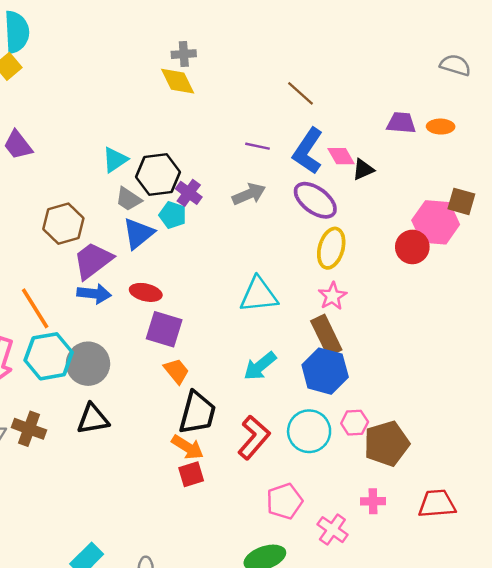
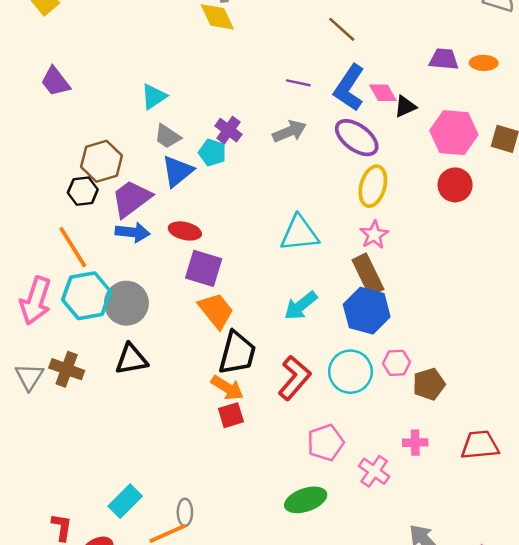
black hexagon: (158, 174) -> (83, 191), moved, size x0.7
pink hexagon: (436, 222) -> (454, 133), moved
orange trapezoid: (176, 371) -> (216, 311), size x1.4
brown pentagon: (387, 444) -> (429, 384), size x0.7

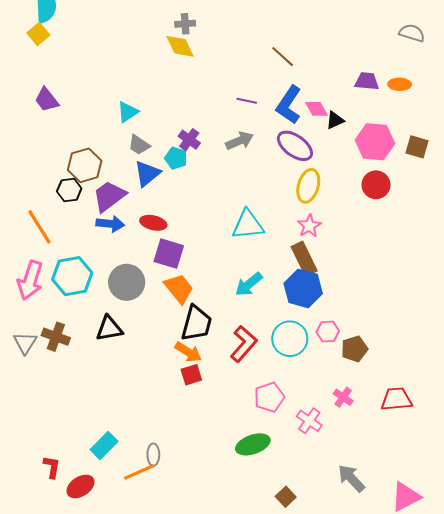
orange line: (73, 247) -> (39, 227), moved
gray circle: (126, 303) -> (127, 282), moved
pink cross: (415, 443) -> (343, 397), turned 36

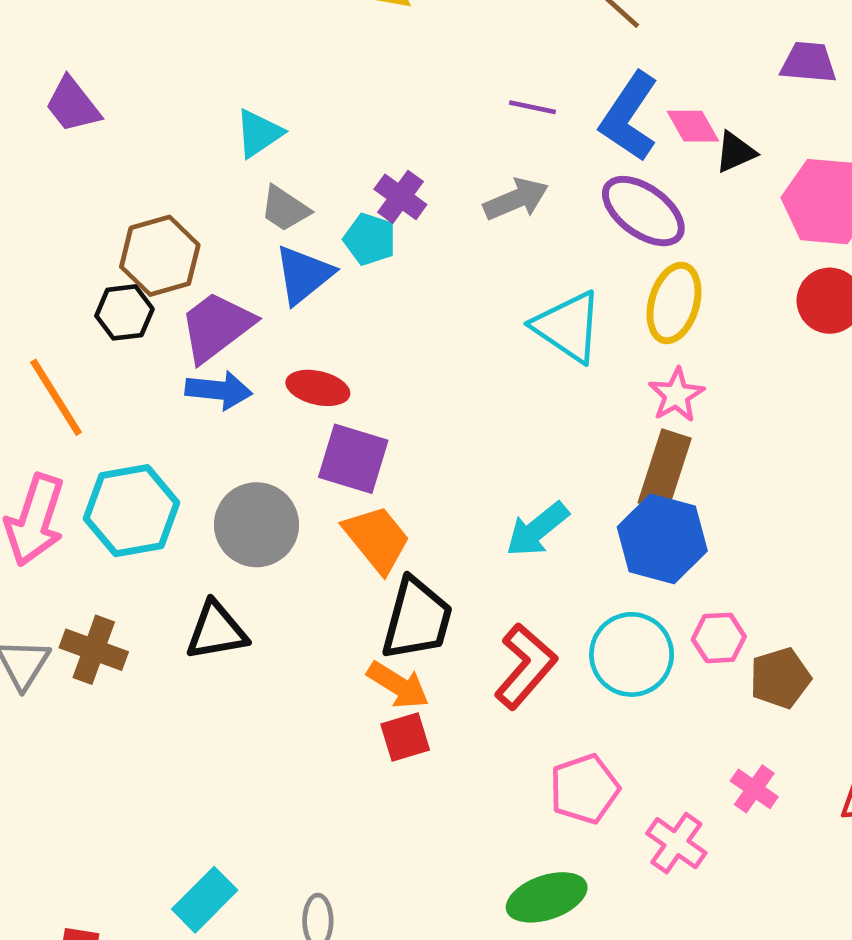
cyan triangle: (248, 225) -> (568, 327), moved, turned 40
brown rectangle: (304, 259) -> (665, 470), turned 44

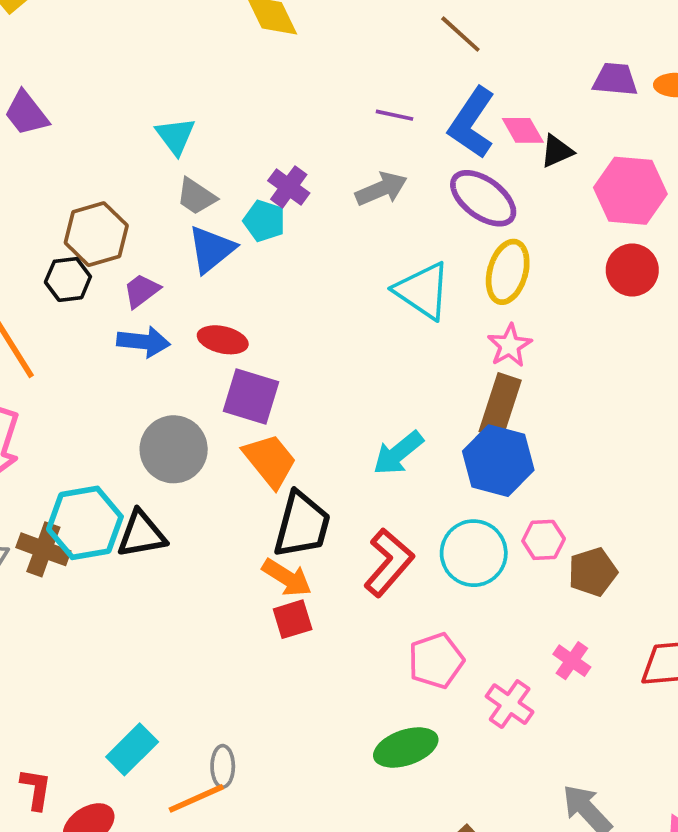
cyan triangle: (259, 133) -> (175, 136), turned -33
purple trapezoid: (216, 327) -> (142, 291), size x0.6
cyan hexagon: (132, 511) -> (85, 523), moved

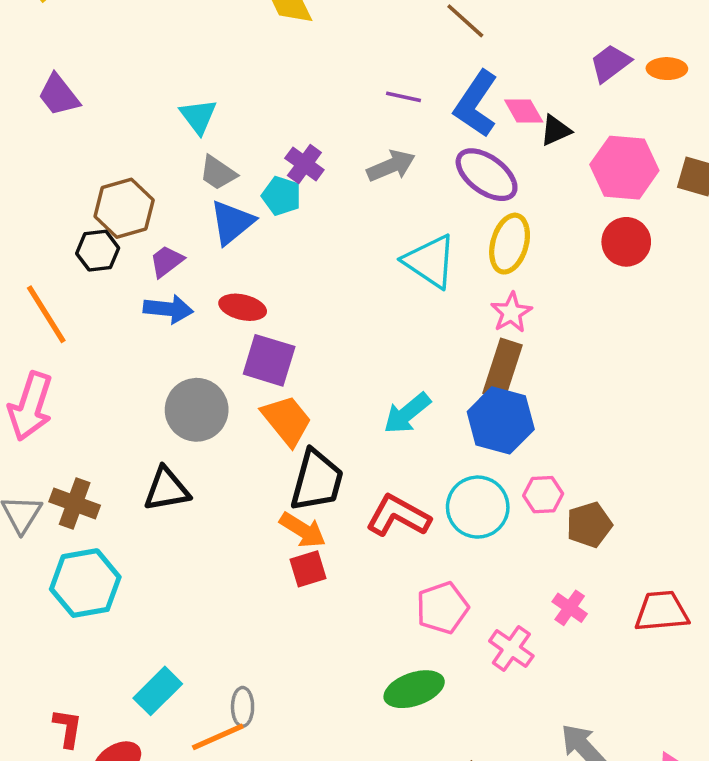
purple trapezoid: (615, 79) -> (610, 63), turned -42
cyan hexagon: (85, 523) -> (85, 583), moved
red L-shape: (389, 563) -> (398, 516), turned -102

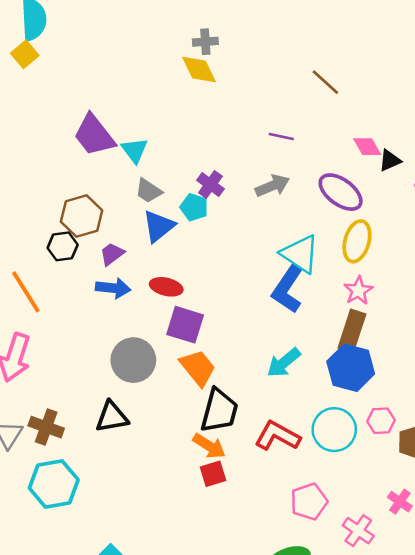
purple trapezoid: (59, 95) -> (94, 135), moved, size x1.4
blue L-shape: (476, 104) -> (287, 289), moved

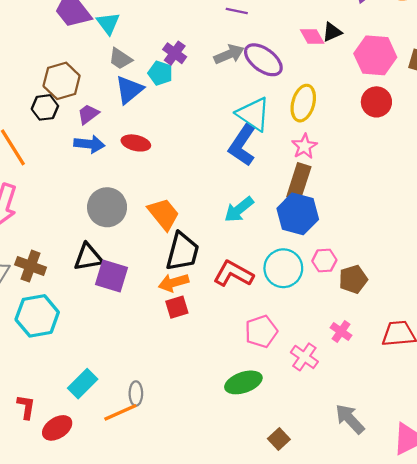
pink diamond: (367, 147) -> (312, 37), moved
purple ellipse: (341, 192) -> (263, 60), moved
purple square: (185, 325) -> (111, 276), moved
orange arrow: (209, 446) -> (174, 283), turned 132

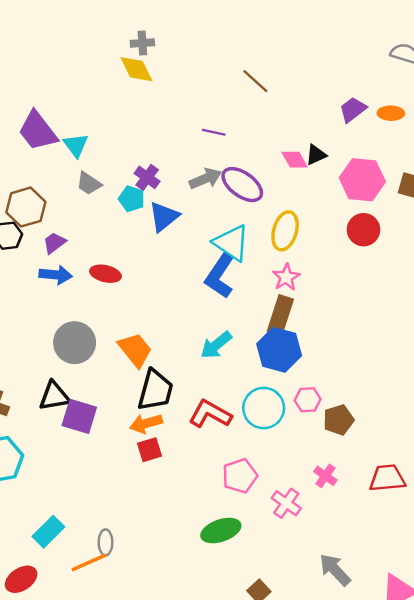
blue triangle: (129, 90) -> (164, 217), moved

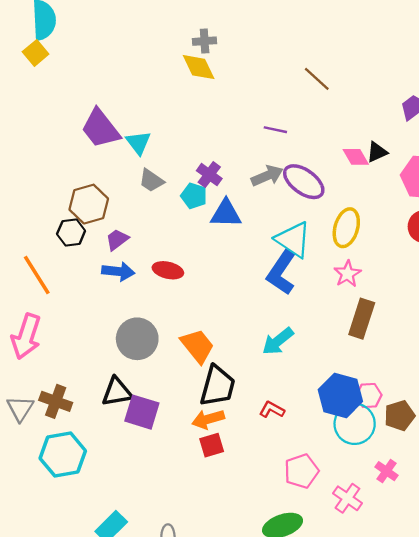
blue triangle: (164, 217) -> (226, 214), turned 40
brown rectangle: (280, 315) -> (362, 319), moved
blue hexagon: (279, 350) -> (340, 395), moved
cyan circle: (264, 408) -> (355, 424), moved
red L-shape: (210, 414) -> (272, 410), size x0.6

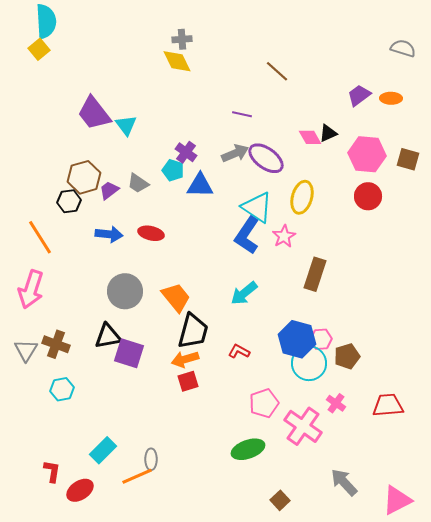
gray trapezoid: (151, 180) -> (138, 183), moved
purple trapezoid: (117, 240) -> (109, 190), moved
pink star: (347, 274) -> (284, 236), moved
cyan hexagon: (63, 455) -> (62, 389), size x0.6
pink cross: (347, 498) -> (303, 426), size x1.5

